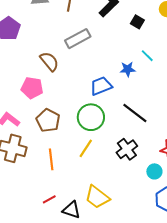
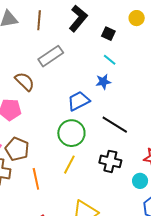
cyan line: (147, 56) -> (110, 60), moved
brown pentagon: (48, 120) -> (17, 149), moved
black cross: (127, 149) -> (110, 161), turned -35

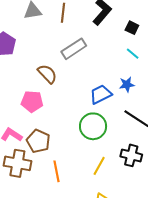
blue star: (103, 82) -> (127, 85), moved
yellow line: (69, 165) -> (99, 166), moved

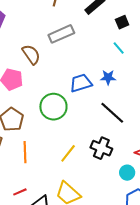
black square: (132, 28) -> (122, 22), turned 32
green circle: (93, 126) -> (53, 107), moved

